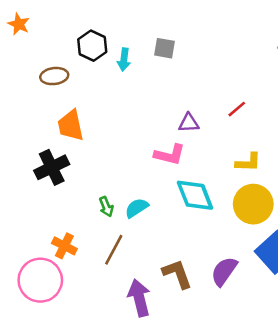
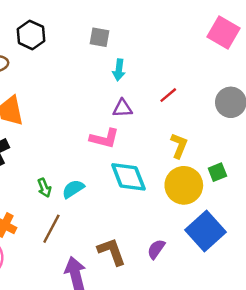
cyan arrow: (124, 60) -> (119, 70), moved
yellow L-shape: (248, 162) -> (179, 146), turned -70
purple semicircle: (224, 271) -> (156, 249), size x0.7

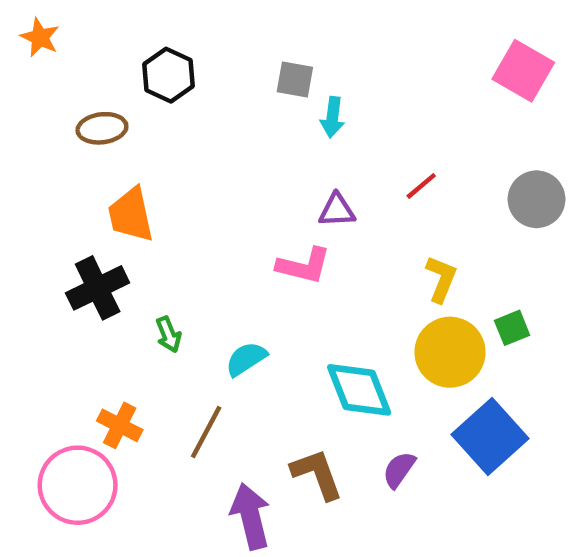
cyan arrow: (119, 70) -> (333, 117), moved
cyan diamond: (128, 177) -> (359, 390), moved
green arrow: (44, 188) -> (168, 334), moved

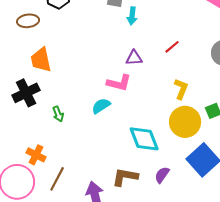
cyan semicircle: (246, 359) -> (101, 106), moved
brown line: (206, 432) -> (57, 179), moved
brown L-shape: (317, 474) -> (125, 177), turned -60

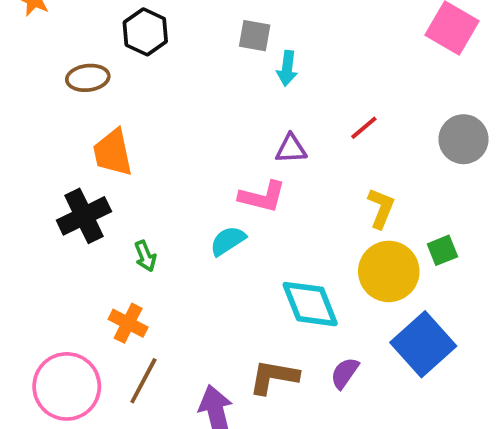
orange cross: (36, 155) -> (128, 323), moved

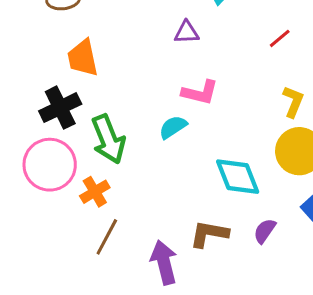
purple triangle: (291, 149) -> (186, 32), moved
green arrow: (145, 256) -> (108, 139), size x2.0
orange cross: (128, 323) -> (95, 192), turned 32
pink circle: (67, 386) -> (50, 165), moved

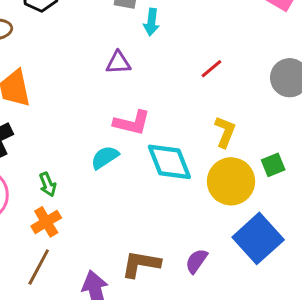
green arrow: (108, 139) -> (48, 184), moved, size x0.5
cyan diamond: (238, 177) -> (169, 162), moved
orange cross: (95, 192) -> (46, 222), moved

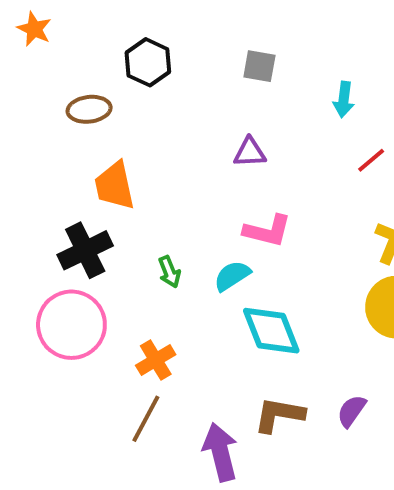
cyan arrow: (151, 22) -> (344, 99), moved
cyan diamond: (169, 162) -> (271, 331), moved
green arrow: (48, 184) -> (169, 272), moved

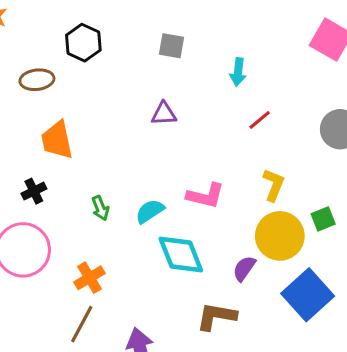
pink L-shape: (267, 231) -> (206, 196), moved
black cross: (85, 250) -> (34, 191), size x0.6
purple semicircle: (352, 411) -> (244, 268), moved
brown L-shape: (279, 415) -> (216, 316), moved

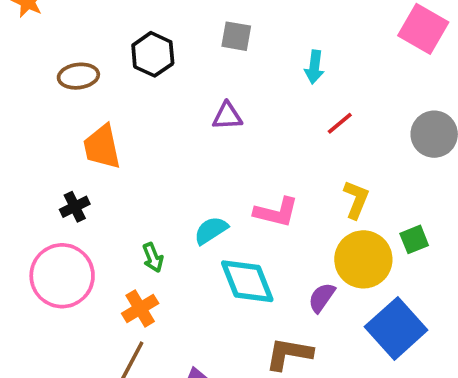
black hexagon: (83, 43) -> (153, 54), moved
green arrow: (100, 208) -> (153, 258), moved

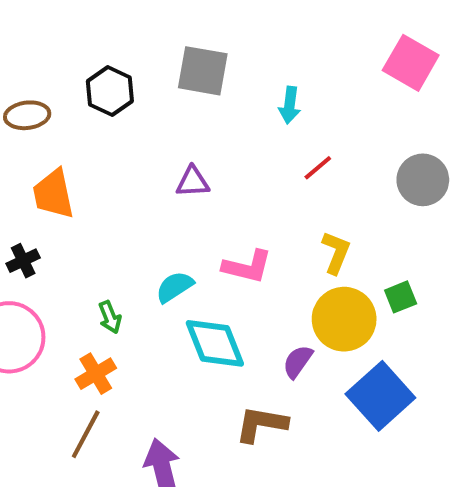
gray square: (236, 36) -> (203, 71), size x1.5
purple triangle: (227, 116) -> (193, 182), moved

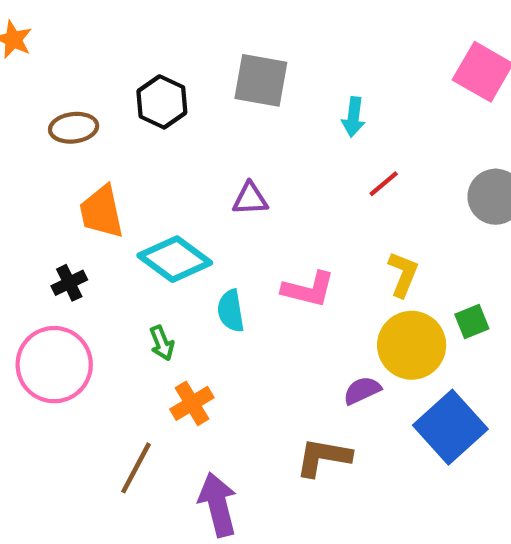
cyan semicircle: (174, 287) -> (231, 311), turned -66
cyan diamond: (215, 343) -> (175, 259), moved, turned -32
purple semicircle: (298, 362) -> (362, 390), turned 30
orange cross: (96, 374) -> (192, 403), moved

